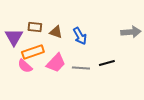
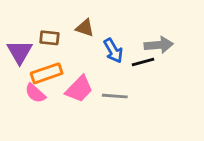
brown triangle: (56, 32) -> (85, 28), moved
gray arrow: (131, 32) -> (159, 45), moved
black line: (107, 63) -> (143, 62), moved

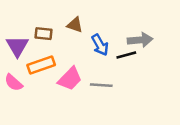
pink semicircle: (35, 93) -> (13, 83), moved

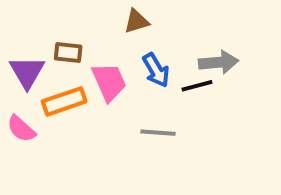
brown triangle: (75, 25) -> (136, 21), moved, turned -36
pink trapezoid: (70, 79) -> (109, 82), moved, turned -68

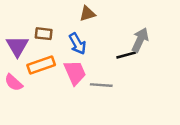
gray arrow: (219, 62) -> (140, 40), turned -60
blue arrow: (156, 70) -> (77, 44), moved
pink trapezoid: (109, 82) -> (75, 73), moved

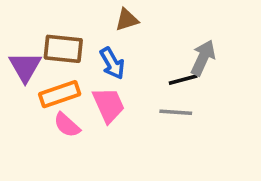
brown rectangle: (44, 34) -> (63, 49), size x1.5
pink semicircle: (14, 83) -> (67, 125), moved
gray line: (101, 85) -> (176, 112), moved

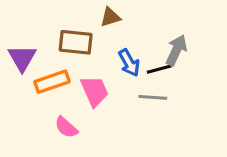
brown rectangle: (63, 49) -> (76, 42), moved
blue arrow: (112, 63) -> (129, 63), moved
pink semicircle: (67, 125) -> (66, 127), moved

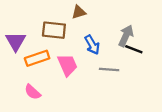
black line: (159, 69) -> (134, 49), moved, turned 36
pink semicircle: (66, 127) -> (33, 92), moved

